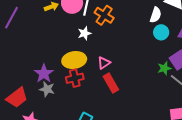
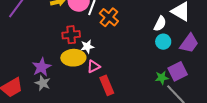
white star: (84, 33) -> (87, 47), moved
pink triangle: (104, 63) -> (94, 66), moved
red cross: (75, 78) -> (71, 35), moved

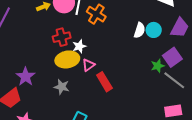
white semicircle: (160, 24) -> (140, 30), moved
purple star: (42, 67) -> (26, 77), moved
gray star: (43, 83) -> (62, 87), moved

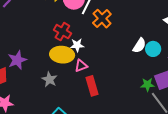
red cross: (62, 37) -> (62, 32), turned 30

